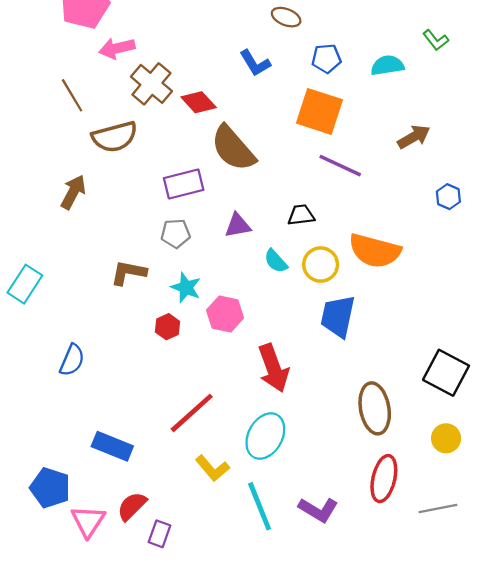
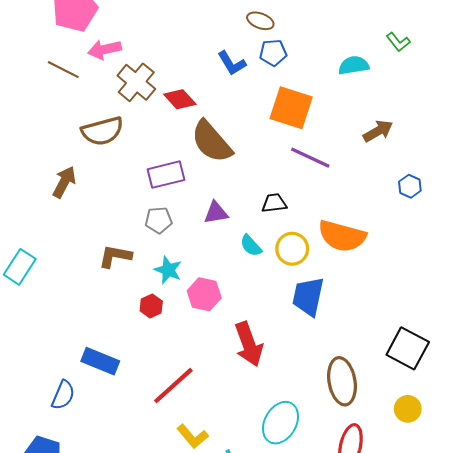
blue pentagon: (326, 59) -> (273, 53), moved
brown line: (72, 95) -> (63, 70), moved, turned -32
blue semicircle: (72, 360) -> (63, 395), moved
cyan ellipse: (265, 436) -> (281, 423), moved
blue rectangle: (112, 446) -> (100, 361), moved

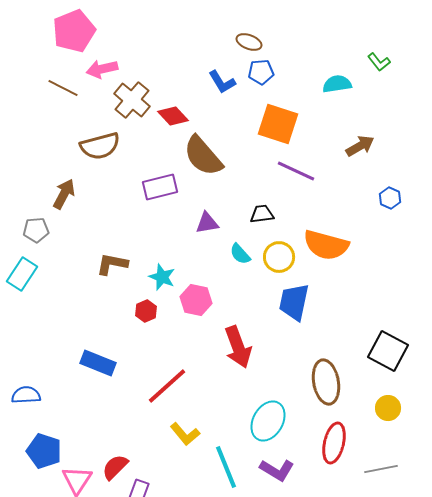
gray pentagon: (159, 220) -> (36, 230), moved
blue semicircle: (63, 395) -> (26, 395), moved, turned -116

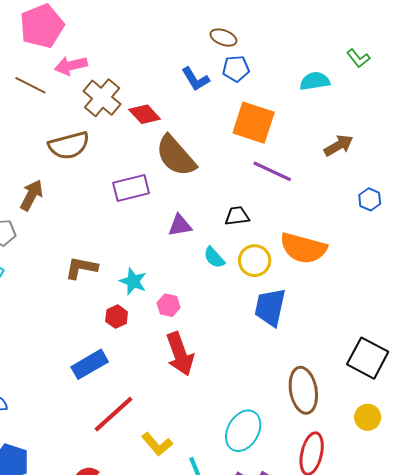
pink hexagon: (196, 300) -> (168, 305), size x0.7
red arrow: (238, 347) -> (180, 354), moved
blue rectangle: (98, 363) -> (90, 364), moved, turned -52
red line: (167, 386) -> (113, 414), moved

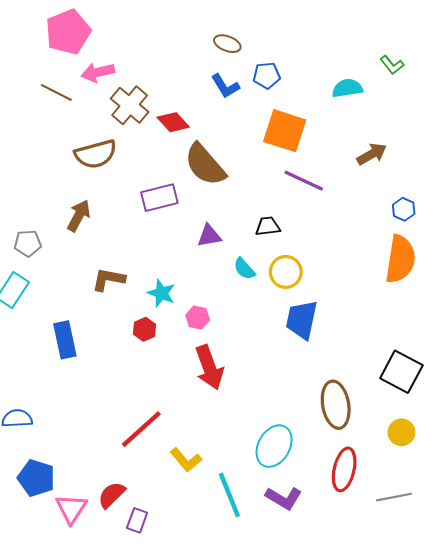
brown ellipse: (223, 38) -> (227, 44), moved
brown arrow: (32, 195) -> (79, 216), moved
orange semicircle: (303, 248) -> (400, 259), moved, turned -96
blue rectangle: (90, 364) -> (65, 340), moved, turned -72

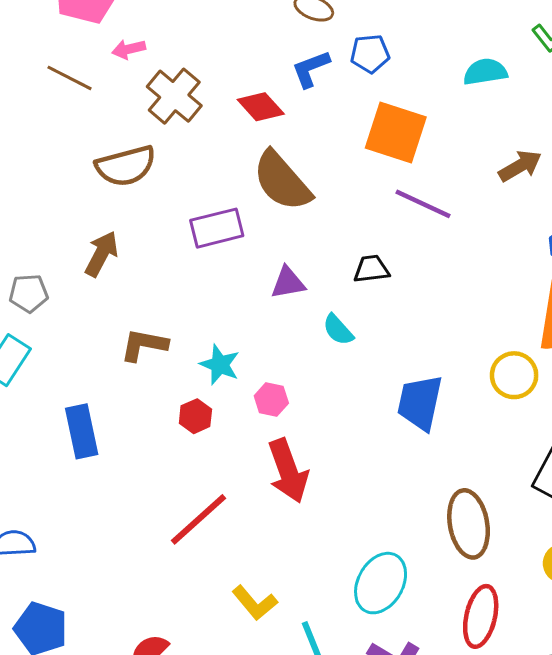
pink arrow: (98, 72) -> (129, 49), size x0.7
blue L-shape: (225, 86) -> (311, 69), turned 100
red diamond: (173, 122) -> (261, 107), moved
yellow circle: (286, 272) -> (514, 375), moved
red line: (141, 429) -> (198, 519), moved

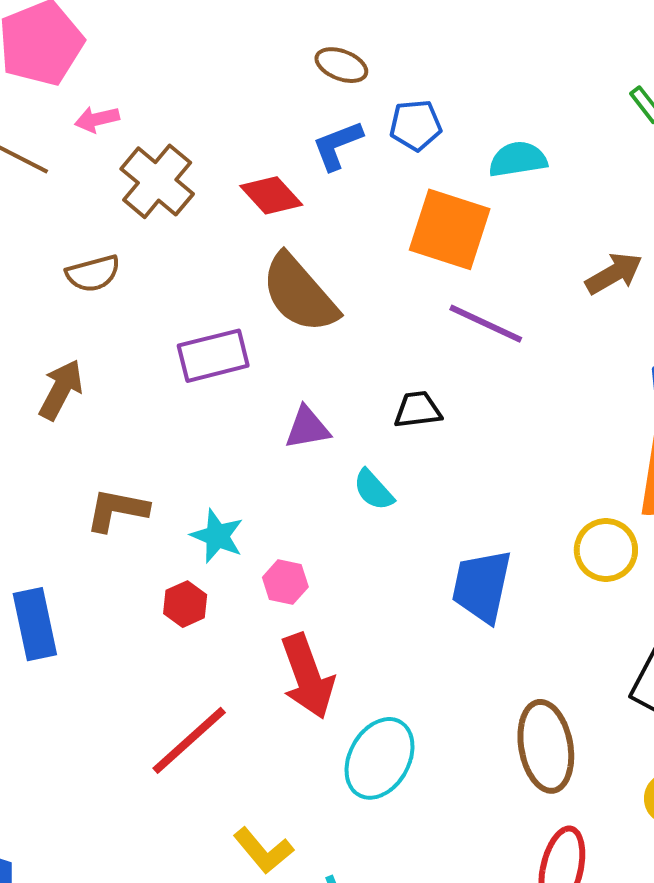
cyan semicircle: (485, 72) -> (518, 159), moved
brown semicircle: (126, 166) -> (93, 273), size x0.7
cyan ellipse: (381, 583) -> (379, 758), moved

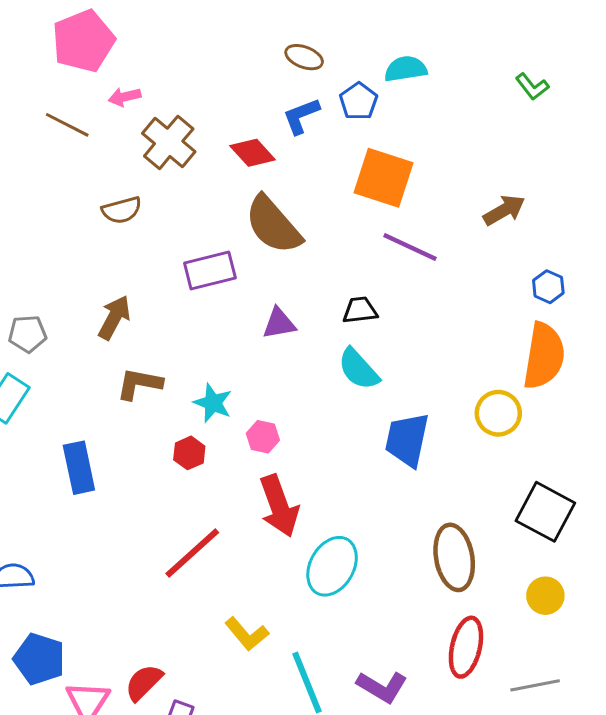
blue pentagon: (416, 125) -> (359, 101), turned -30
cyan semicircle: (518, 159) -> (406, 69), moved
brown arrow: (61, 390) -> (114, 318), moved
cyan semicircle: (373, 490) -> (359, 369), moved, size x1.4

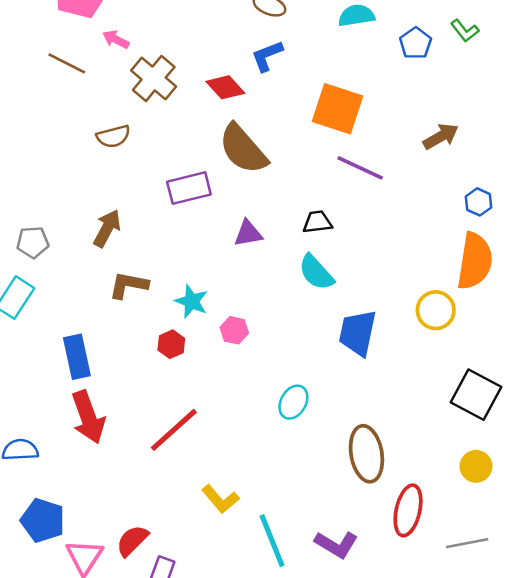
pink arrow: (125, 97) -> (116, 39), turned 40
blue pentagon: (359, 101) -> (416, 43), moved
red arrow: (279, 506) -> (88, 417), moved
brown ellipse: (454, 557) -> (366, 454), moved
cyan ellipse: (332, 566) -> (293, 402), moved, size x0.7

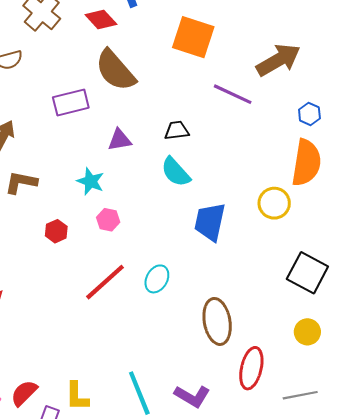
brown arrow: (441, 136) -> (278, 60), size x1.5
purple line: (360, 168) -> (233, 94), moved
cyan star: (191, 301) -> (91, 181), moved
red line: (174, 430) -> (105, 282), moved
yellow L-shape: (220, 499) -> (77, 396), moved, turned 40

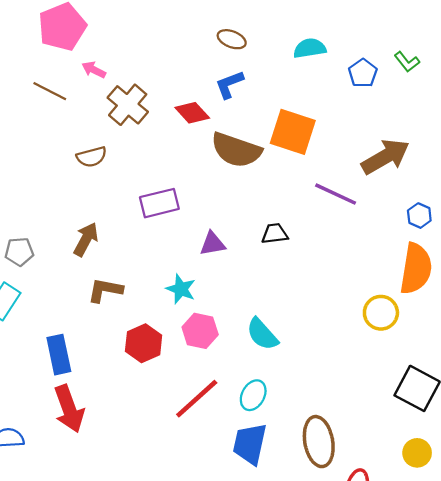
brown semicircle: (115, 70) -> (236, 150), moved, turned -30
cyan semicircle: (176, 172) -> (262, 334), moved
pink hexagon: (108, 220) -> (200, 331), size x1.4
blue trapezoid: (210, 222) -> (250, 444), moved
red hexagon: (56, 231) -> (144, 343), size x1.5

